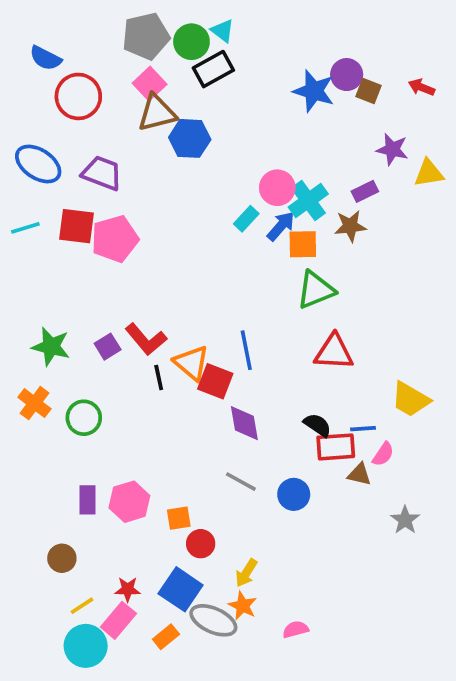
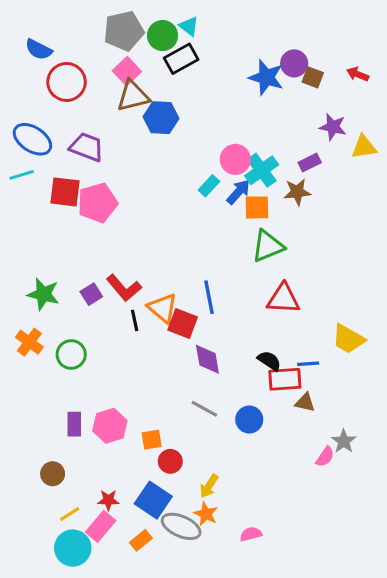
cyan line: (25, 228) -> (22, 175), moved
pink semicircle: (383, 454) -> (325, 457), moved

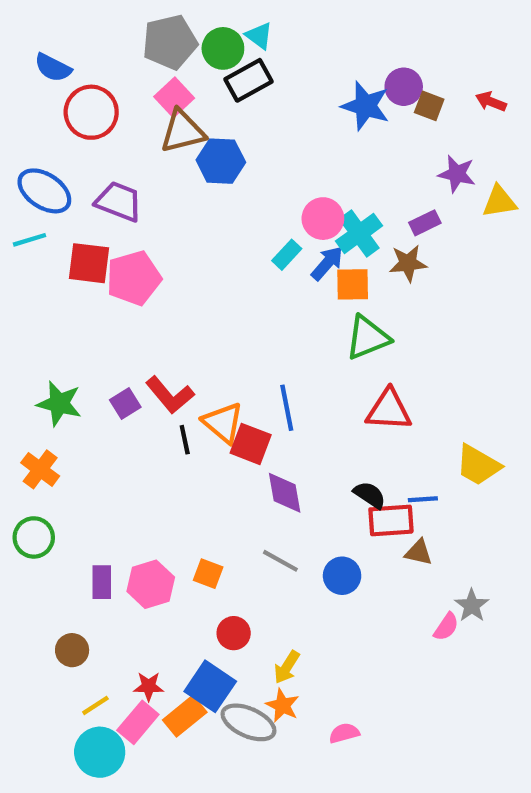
green circle: (71, 354) -> (34, 537), moved
orange square: (152, 440) -> (208, 574), moved, turned 30
orange rectangle: (141, 540) -> (185, 716), moved, size x1.4

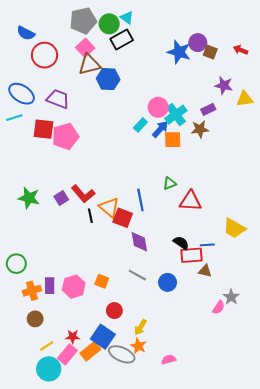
green triangle: (368, 338) -> (170, 183), moved, size x0.6
orange cross: (40, 469) -> (32, 291), moved, turned 36

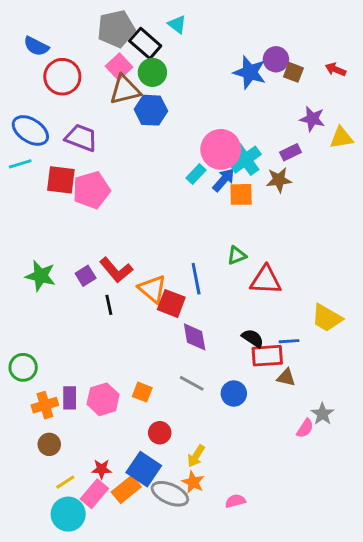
green circle: (109, 24) -> (152, 72), moved
black rectangle: (122, 39) -> (145, 43), moved, turned 70
pink circle: (158, 107) -> (221, 149), size x1.4
black line: (90, 216) -> (109, 305), moved

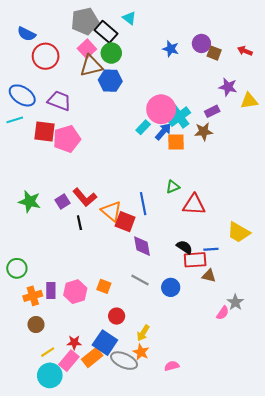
blue star: (250, 72) -> (171, 49), moved, size x0.7

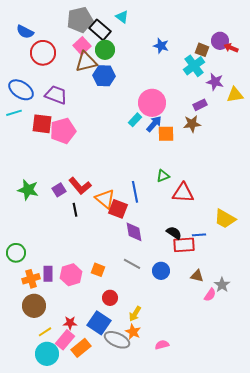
purple circle: (201, 43) -> (220, 41), moved
cyan cross: (179, 117) -> (194, 66), moved
brown triangle: (209, 276) -> (197, 276), moved
brown circle: (36, 325) -> (34, 306), size x1.5
orange rectangle: (92, 357) -> (81, 348), moved

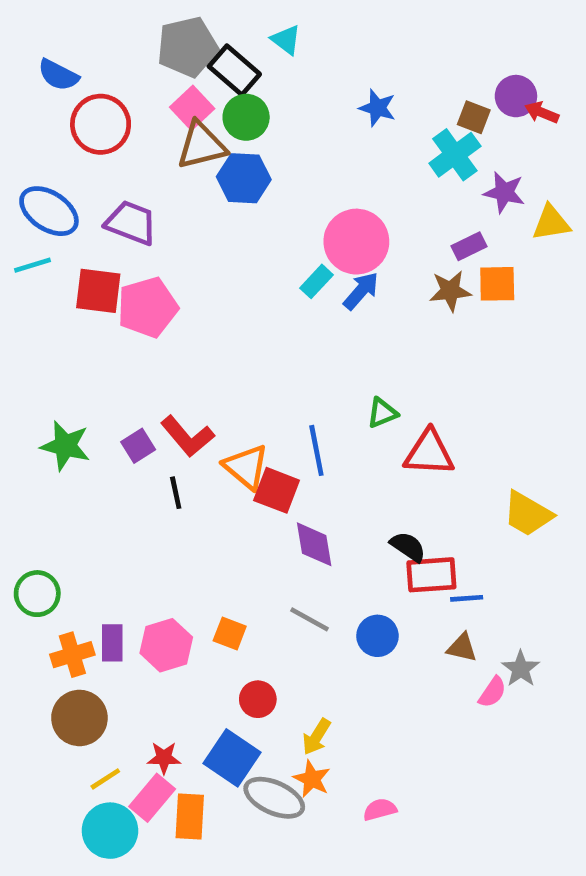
orange square: (166, 134) -> (497, 284), moved
blue line: (199, 235) -> (467, 598), moved
orange rectangle: (81, 348) -> (190, 817), turned -48

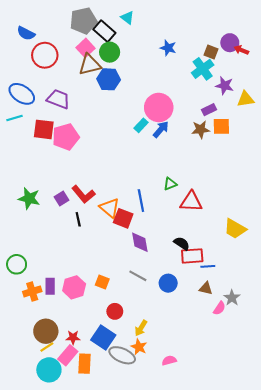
brown circle: (79, 718) -> (46, 331), moved

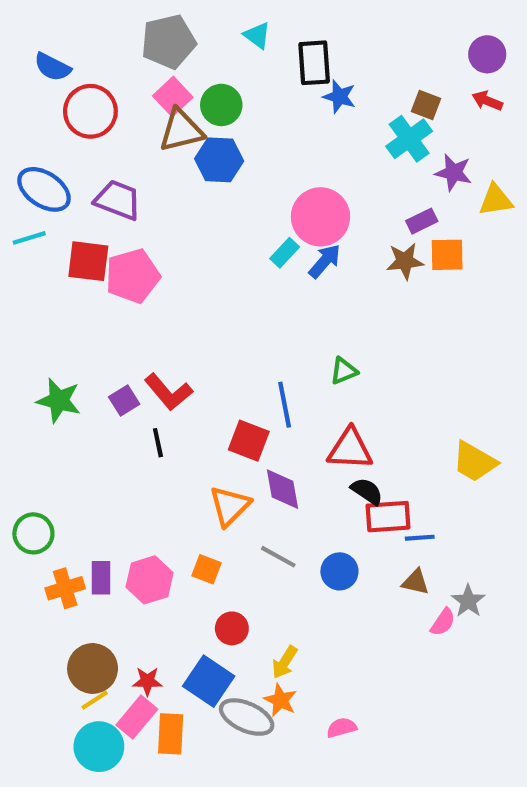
black rectangle: (104, 31) -> (314, 63), moved, turned 45
purple circle: (230, 43) -> (487, 54), moved
red triangle: (191, 202) -> (350, 449), moved
orange triangle: (110, 208) -> (230, 506), moved, turned 35

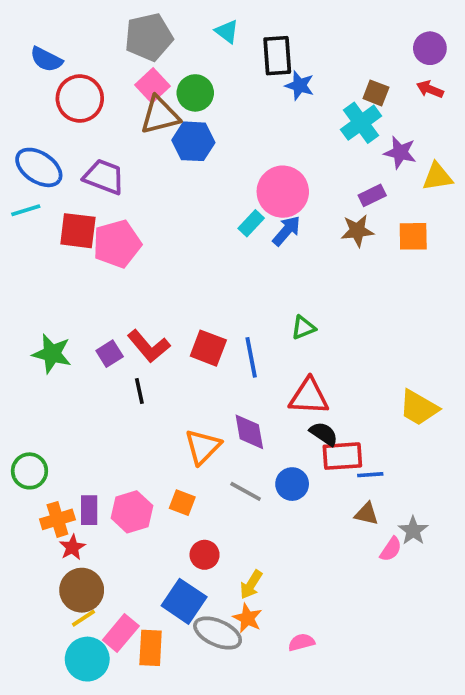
orange square: (447, 255) -> (413, 236), moved
red square: (249, 441) -> (208, 348), moved
blue circle: (339, 571) -> (292, 484), moved
red star: (147, 681) -> (72, 547), moved, turned -30

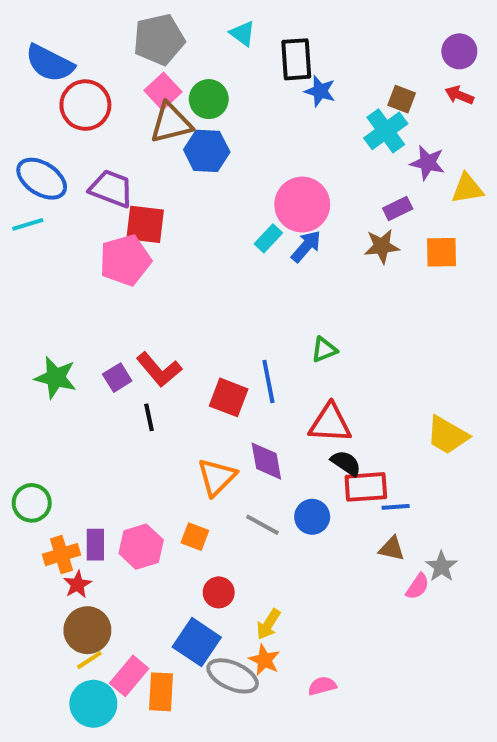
blue semicircle: (46, 59) -> (50, 63), size x1.4
red square: (78, 231) -> (145, 224), moved
red square: (208, 348) -> (229, 397), moved

